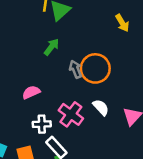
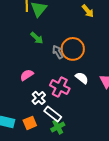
green arrow: (51, 47) -> (37, 38), turned 104
white cross: (42, 124) -> (39, 98), turned -32

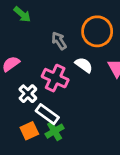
orange circle: (73, 49) -> (97, 31), moved
gray arrow: (58, 52) -> (59, 41), moved
orange square: (30, 123) -> (29, 131), moved

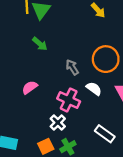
white cross: (28, 94) -> (58, 123), moved
white rectangle: (47, 114) -> (105, 134), moved

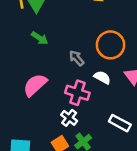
pink semicircle: (30, 87) -> (35, 85), size x1.5

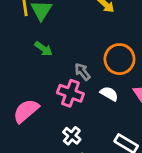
pink semicircle: (35, 85) -> (26, 111), moved
pink cross: (77, 93) -> (70, 93), moved

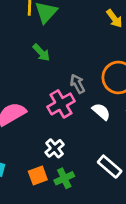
pink cross: (70, 93) -> (61, 104), turned 30

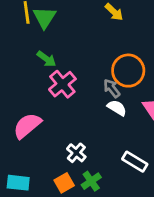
gray arrow: (77, 84) -> (112, 88), moved
pink cross: (61, 104) -> (62, 84), moved

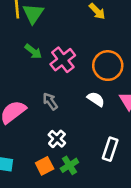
pink cross: (62, 84) -> (63, 60), moved
gray arrow: (112, 88) -> (50, 101), moved
white rectangle: (135, 162) -> (110, 149), turned 75

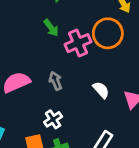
orange circle: (108, 66) -> (108, 33), moved

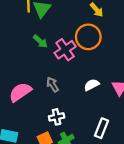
white semicircle: (101, 90) -> (92, 85), turned -64
white cross: (53, 119) -> (57, 117), turned 32

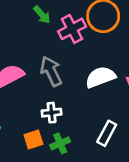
gray arrow: (52, 85) -> (51, 71), size x1.5
white semicircle: (92, 85) -> (100, 77), size x1.5

